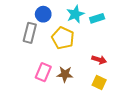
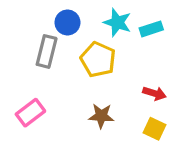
cyan star: (75, 14) -> (117, 22), turned -30
pink rectangle: (43, 72) -> (30, 113), moved, turned 30

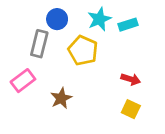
cyan star: (117, 22) -> (99, 19), turned 30
pink rectangle: (30, 113) -> (23, 81), moved
brown star: (101, 116) -> (61, 98), moved, turned -30

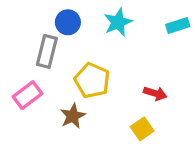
cyan rectangle: (128, 25) -> (178, 26), moved
yellow pentagon: (83, 50) -> (92, 80), moved
yellow square: (131, 109) -> (142, 129), moved, turned 30

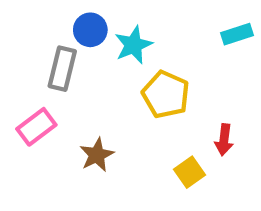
cyan star: (118, 22) -> (133, 45), moved
yellow pentagon: (92, 80) -> (166, 95), moved
red arrow: (155, 93) -> (224, 140), moved, turned 80

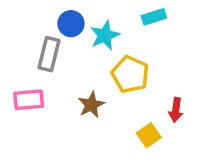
cyan rectangle: (237, 34) -> (154, 17), moved
pink rectangle: (36, 127) -> (29, 100), turned 32
brown star: (97, 155) -> (91, 105), moved

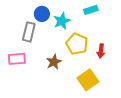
red arrow: (176, 110) -> (101, 51), moved
yellow square: (149, 135) -> (88, 80), size x1.5

